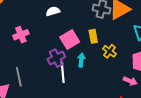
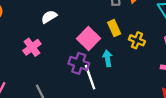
white semicircle: (53, 11) -> (49, 17), moved
purple cross: (56, 58) -> (79, 63), turned -30

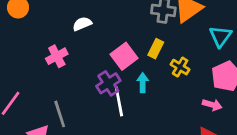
yellow rectangle: (114, 28) -> (156, 49), turned 42
purple cross: (79, 63) -> (108, 83), turned 30

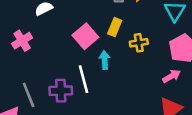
yellow cross: (180, 67) -> (139, 43), turned -36
purple cross: (108, 83) -> (61, 91), moved, turned 35
pink arrow: (212, 105) -> (172, 76), turned -42

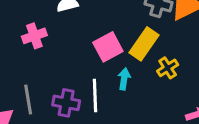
yellow rectangle: (115, 27) -> (144, 44), size x1.5
yellow cross: (139, 43) -> (168, 68), turned -36

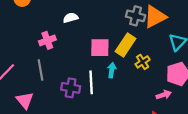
pink square: (108, 47) -> (100, 48), turned 30
gray line: (28, 99) -> (41, 70), moved

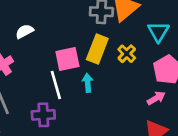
yellow cross: (143, 62) -> (127, 54), moved
white line: (91, 82) -> (56, 85), moved

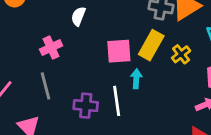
white semicircle: (25, 31) -> (78, 16), turned -48
white line: (56, 85) -> (117, 101), moved

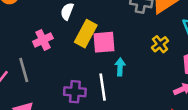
yellow rectangle: (151, 45) -> (86, 34), moved
gray line: (45, 86) -> (24, 70), moved

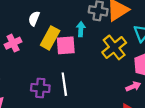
yellow cross: (160, 44) -> (114, 47), size x1.6
cyan arrow: (120, 67) -> (81, 29), moved

